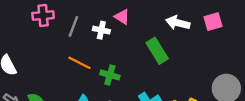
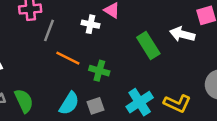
white arrow: (178, 23) -> (182, 34), moved
gray line: (73, 26) -> (49, 30), moved

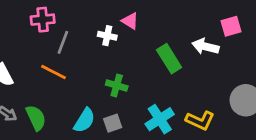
orange line: (68, 58) -> (53, 72), moved

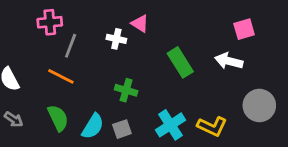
white arrow: (205, 46) -> (229, 61), moved
green semicircle: (36, 118) -> (58, 118), moved

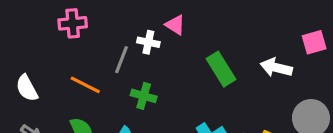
pink square: (244, 29) -> (314, 42), moved
gray line: (71, 46) -> (122, 60), moved
green cross: (126, 90) -> (144, 96), moved

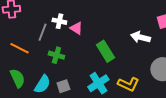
pink triangle: (175, 25) -> (76, 28), moved
green rectangle: (221, 69) -> (105, 51), moved

